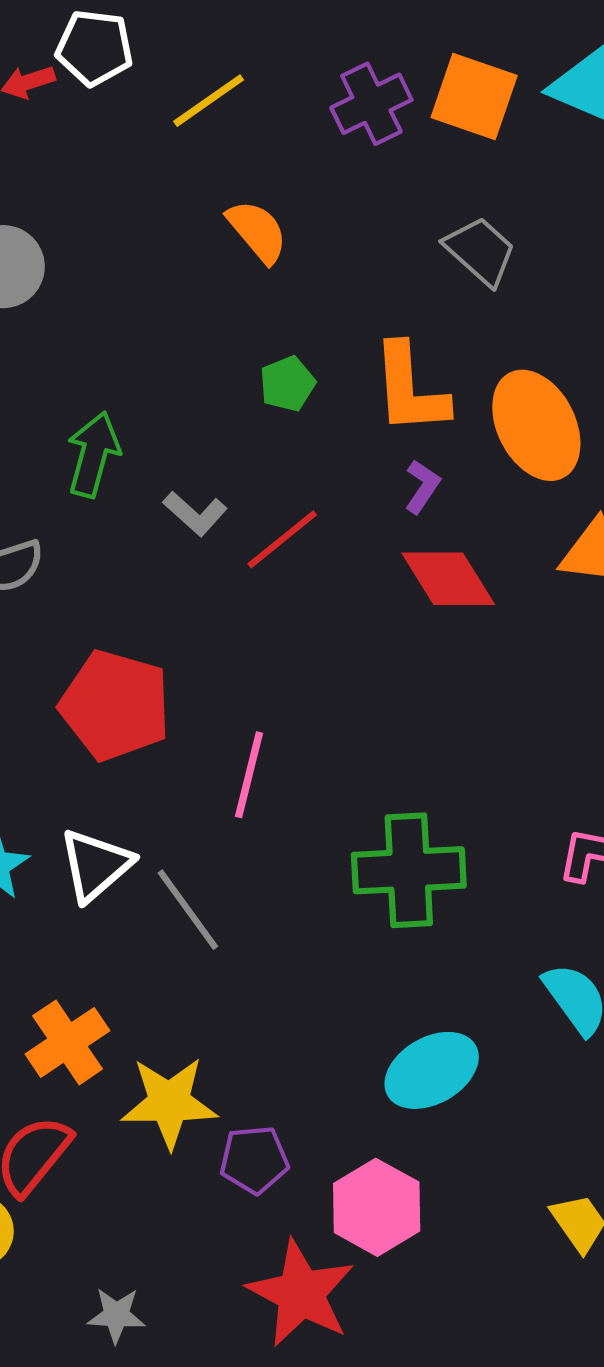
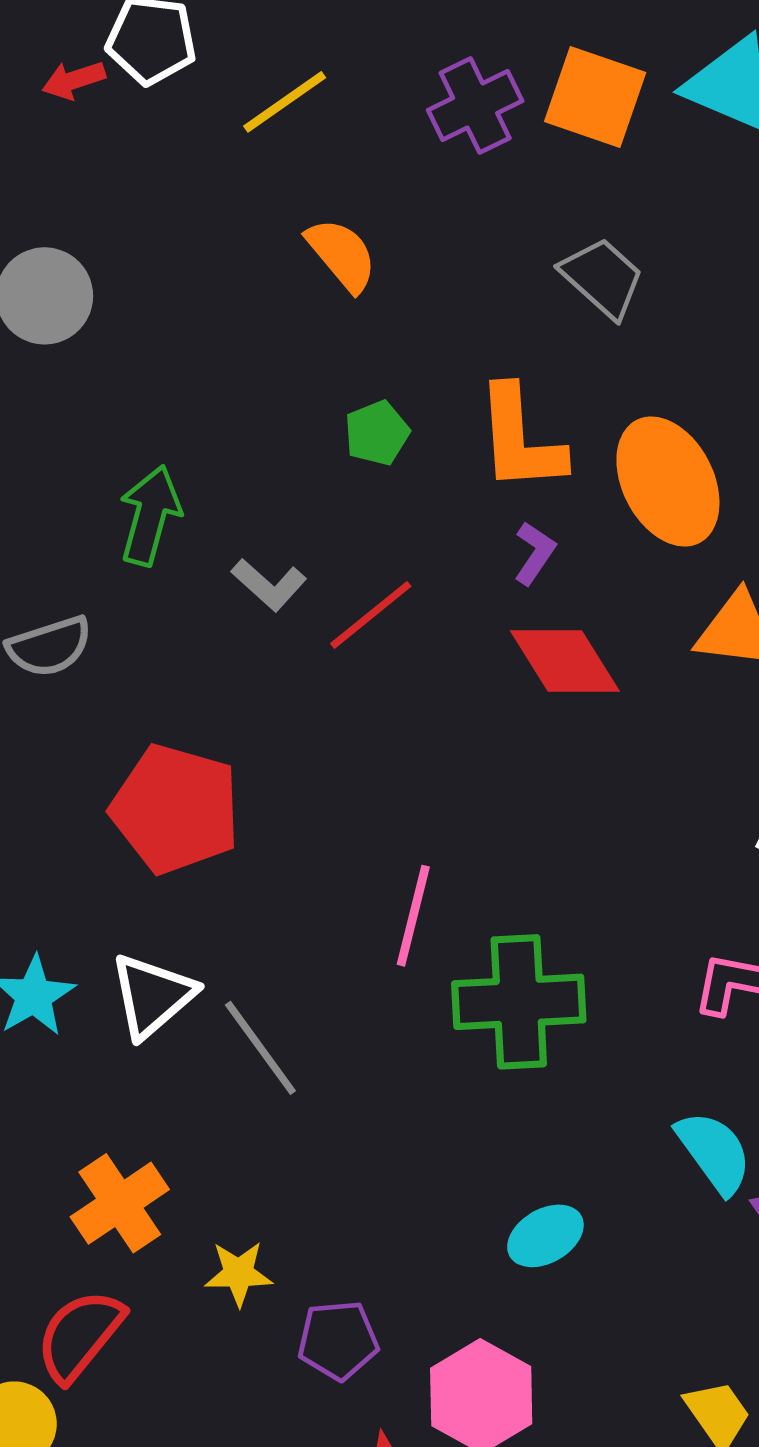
pink line: (249, 775) -> (413, 916), moved
cyan ellipse: (432, 1070) -> (545, 1236), size x0.7
yellow star: (169, 1103) -> (239, 1274), size x0.6

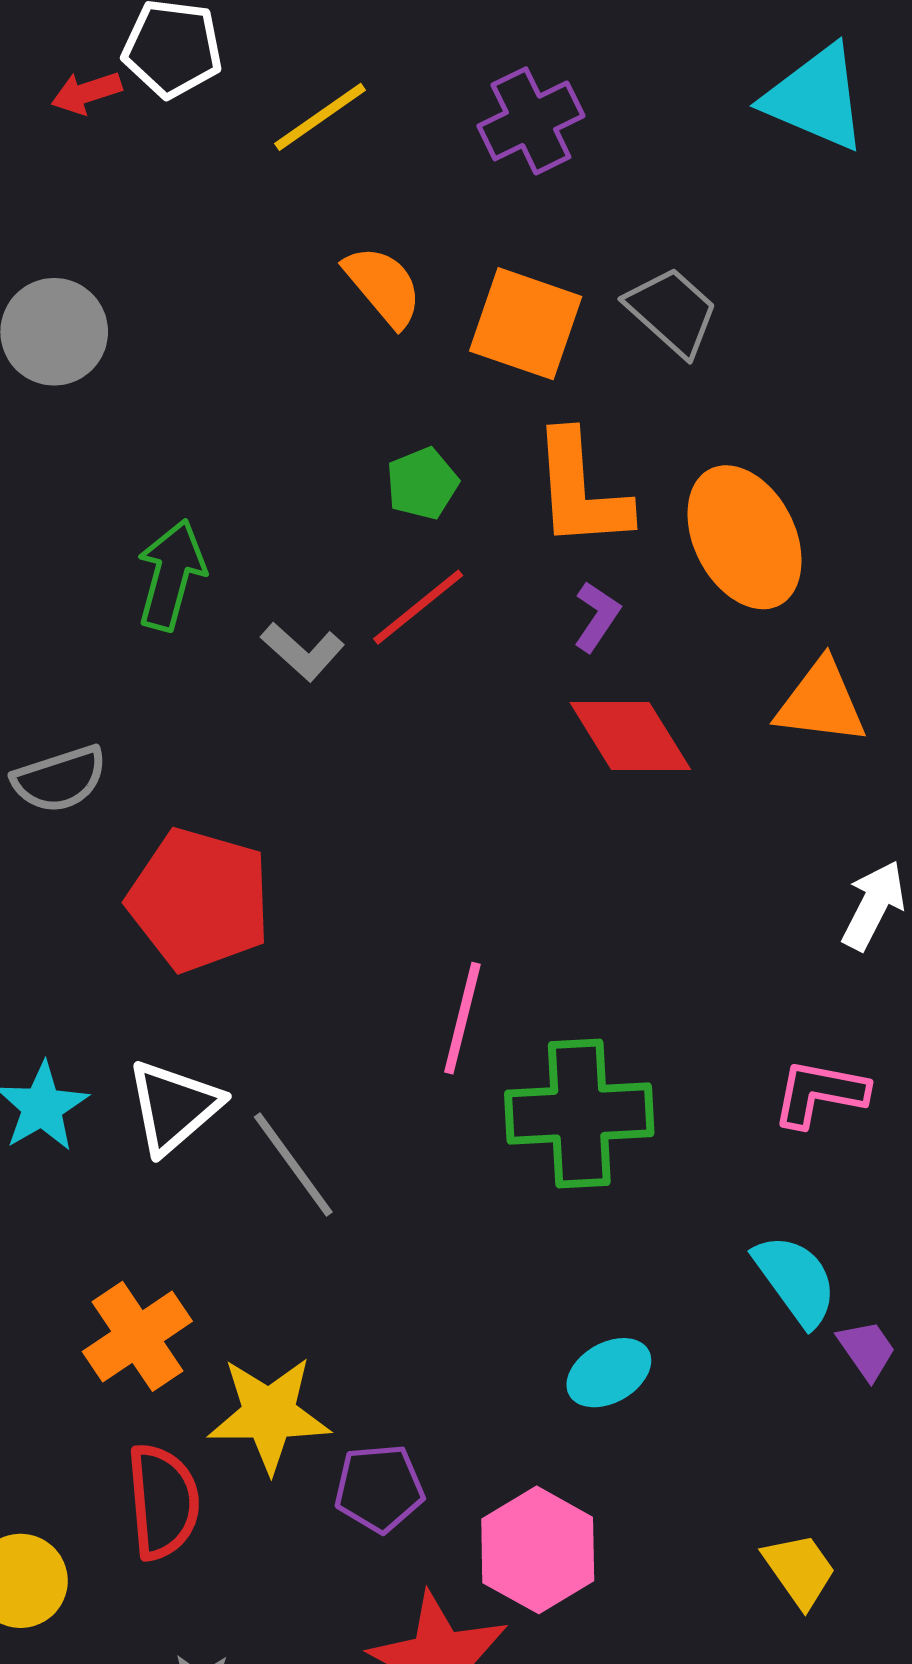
orange square: (595, 97) -> (526, 324), moved
red line: (371, 615) -> (418, 607), moved
gray semicircle: (49, 646) -> (60, 779), moved
yellow star: (239, 1274) -> (269, 1414), size x1.6
red semicircle: (80, 1335) -> (163, 1502), moved, turned 136

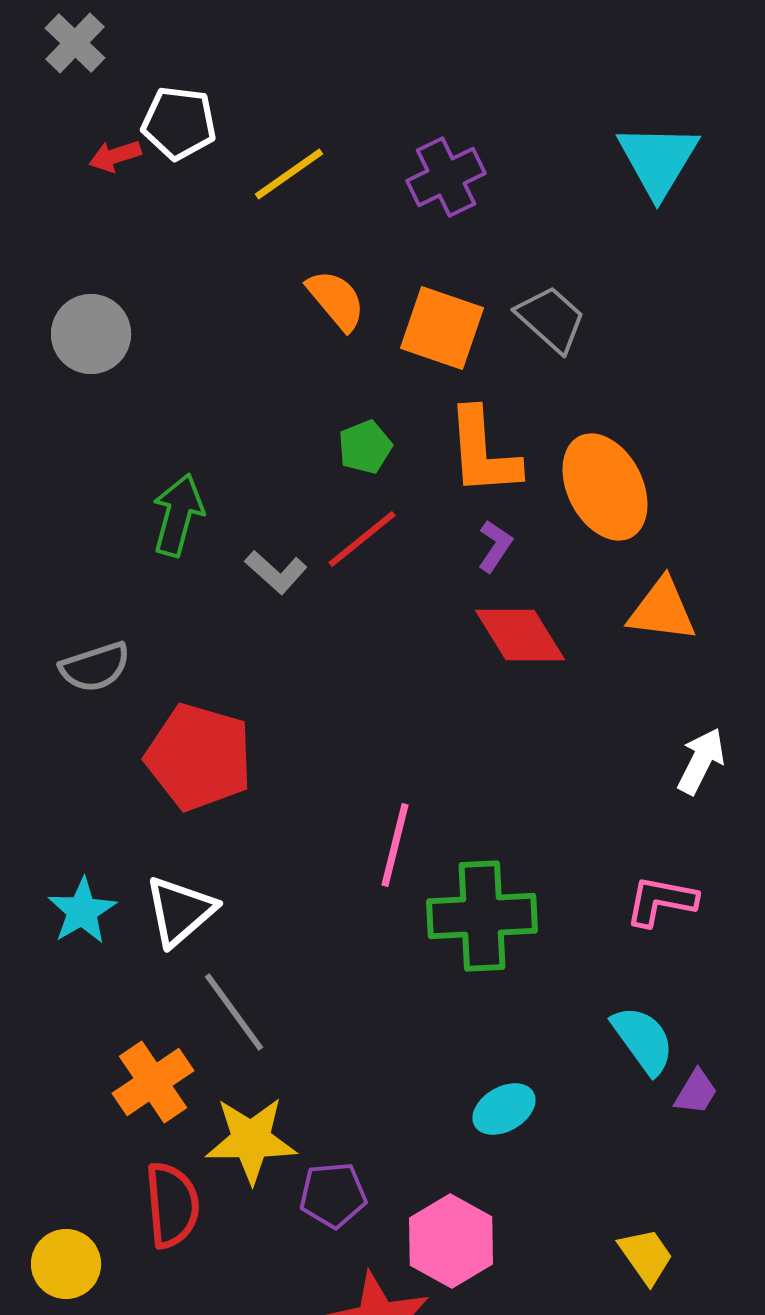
cyan triangle: (816, 98) -> (658, 160), turned 38
gray line: (293, 1164) -> (234, 1012), moved
purple trapezoid: (867, 1350) -> (696, 1092), turned 66

